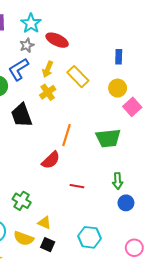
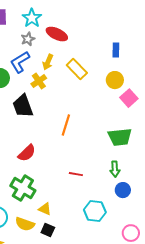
yellow cross: (48, 92) -> (39, 81), moved
green trapezoid: (108, 138) -> (120, 137), moved
red semicircle: (51, 160) -> (27, 153), moved
green cross: (22, 201) -> (23, 188), size x1.4
cyan hexagon: (89, 237) -> (95, 211), moved

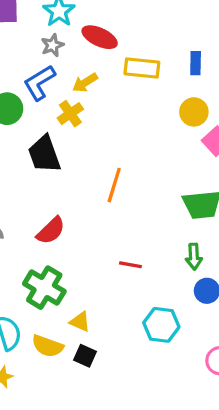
yellow arrow: (48, 62) -> (85, 83), turned 35
yellow rectangle: (77, 69) -> (142, 68), moved, turned -40

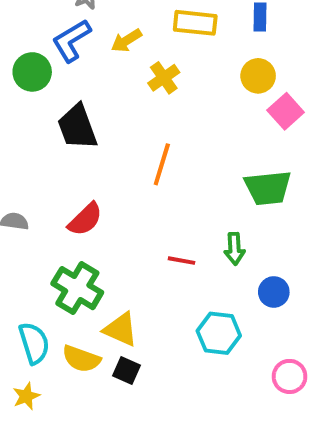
yellow cross: (70, 114) -> (164, 78), moved
green arrow: (194, 257) -> (234, 249), moved
yellow triangle: (80, 322) -> (121, 329), size x1.4

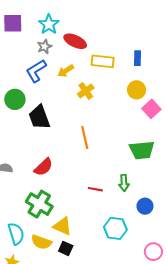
green circle: (32, 72) -> (15, 99), moved
orange line: (162, 164) -> (85, 137), turned -30

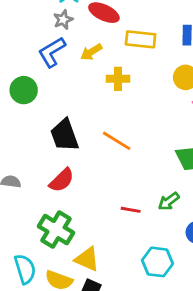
yellow cross: (86, 91) -> (118, 79), turned 35
black trapezoid: (39, 117) -> (64, 135), moved
orange line: (85, 137) -> (117, 141), turned -45
green arrow: (124, 183) -> (169, 201), turned 56

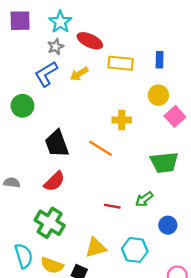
yellow cross: (118, 79) -> (122, 120), moved
yellow triangle: (87, 259) -> (96, 248), moved, turned -40

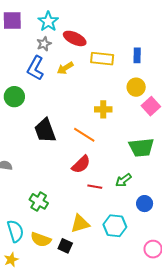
blue L-shape: (46, 74) -> (36, 68), turned -30
red semicircle: (54, 181) -> (81, 164), moved
green cross: (50, 223) -> (39, 201), size x0.7

